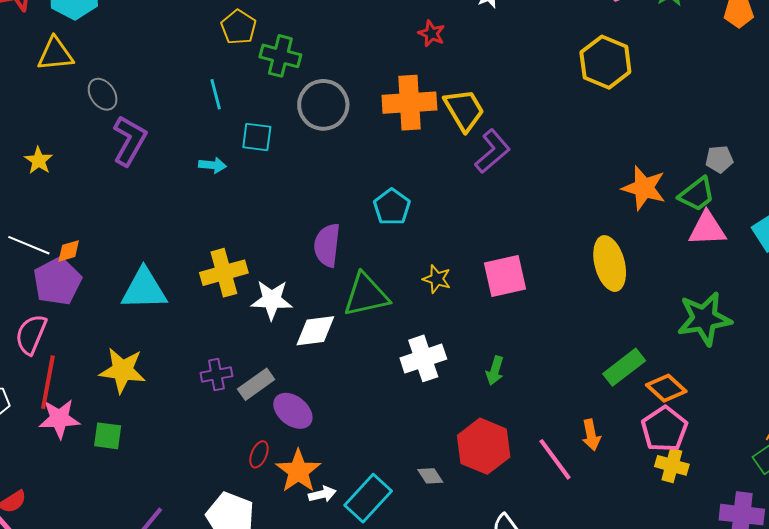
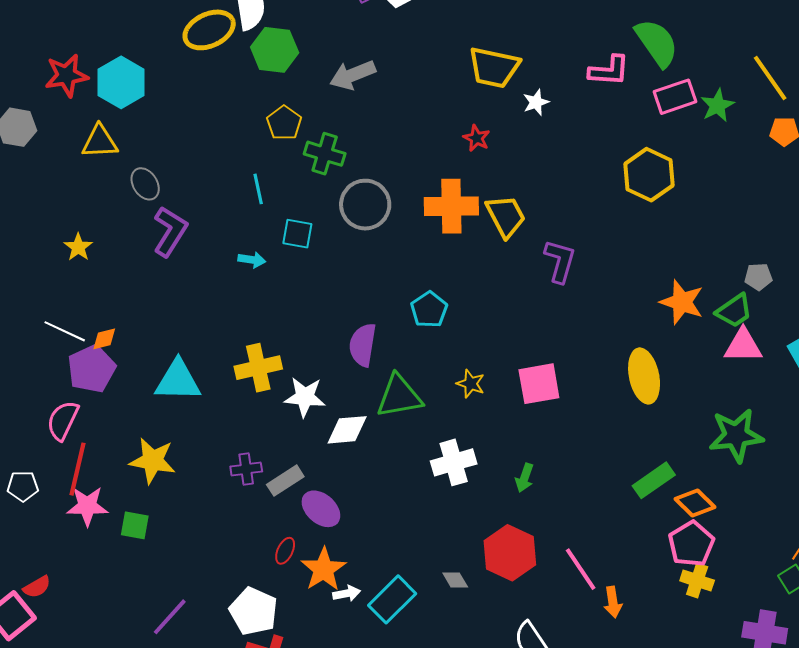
purple L-shape: (492, 151) -> (560, 261), moved, turned -36
orange arrow: (591, 435) -> (613, 602), moved

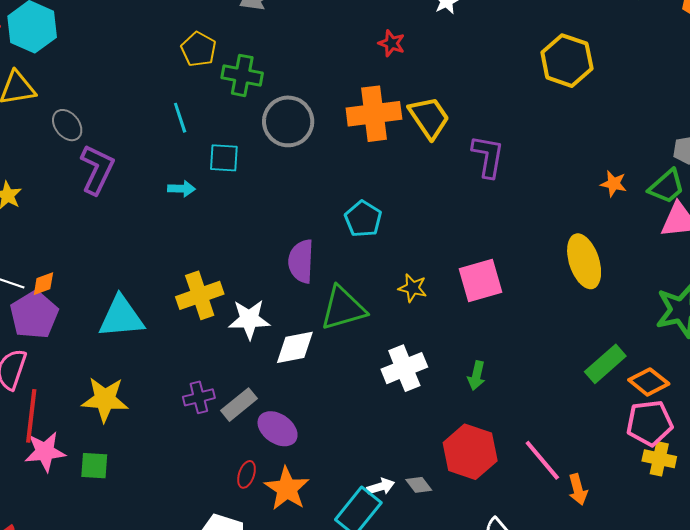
orange star: (682, 302) -> (613, 184), size x0.6
pink pentagon: (691, 544) -> (650, 423), turned 30
white arrow: (347, 593) -> (381, 487), moved

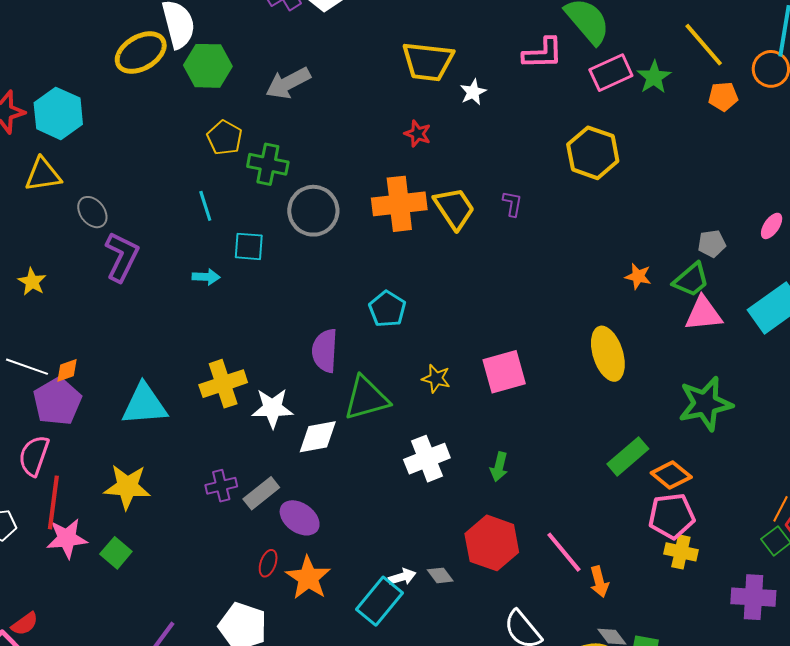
purple L-shape: (488, 156) -> (512, 204), moved, size x0.6
green square: (94, 466) -> (116, 553), turned 36

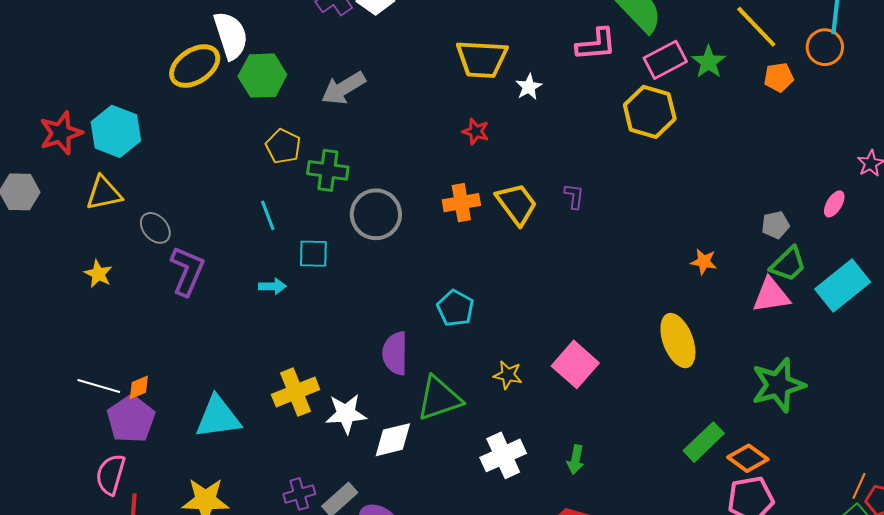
yellow hexagon: (593, 153) -> (650, 112), moved
orange cross: (399, 204) -> (461, 203), size x0.7
green trapezoid: (691, 280) -> (788, 264), moved
yellow star: (32, 282) -> (98, 274), moved
pink square: (504, 372) -> (575, 364), turned -30

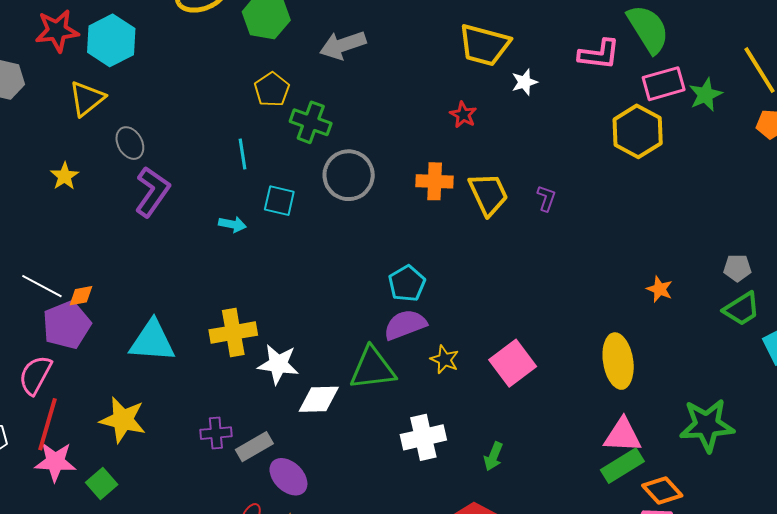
yellow triangle: (104, 193) -> (87, 99), turned -39
pink triangle: (771, 295) -> (623, 435), moved
purple semicircle: (395, 353) -> (405, 325), moved, turned 57

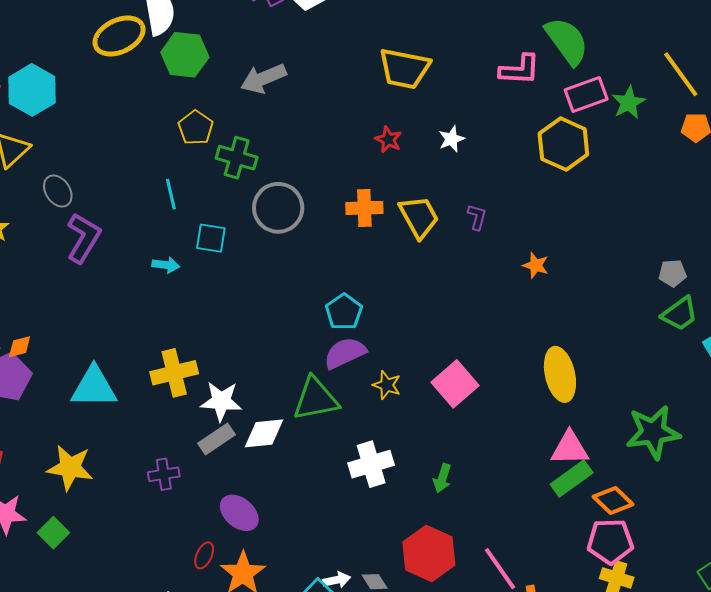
white star: (524, 82) -> (452, 139), moved
orange star: (660, 289) -> (536, 265), moved
gray rectangle: (254, 447) -> (216, 439), moved

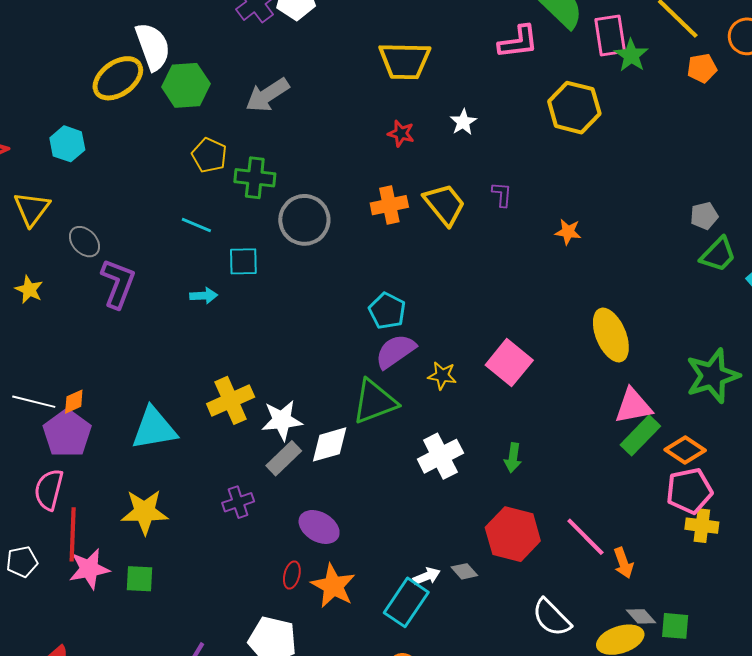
cyan hexagon: (32, 90) -> (67, 144), moved, size x0.7
pink rectangle: (586, 95) -> (610, 35), moved, turned -69
cyan line: (171, 194) -> (196, 225), turned -44
green square: (53, 533) -> (139, 579), turned -32

